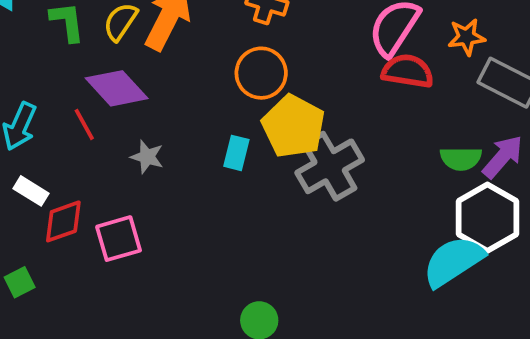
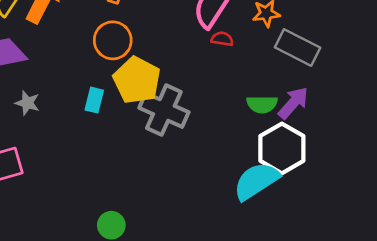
red semicircle: (408, 71) -> (222, 39), size x0.6
gray cross: (330, 166) -> (164, 110), turned -36

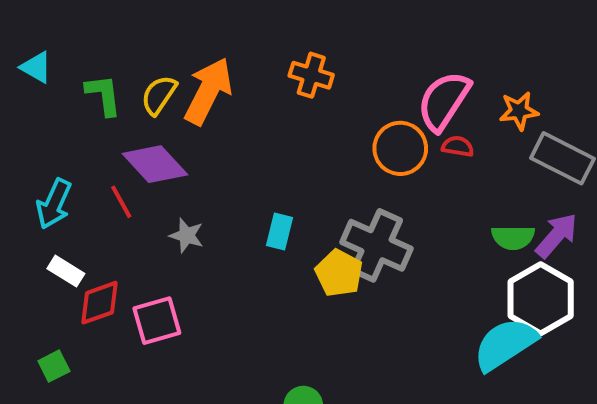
orange circle: (113, 40) -> (400, 148), moved
yellow pentagon: (137, 80) -> (339, 273), moved, size x0.7

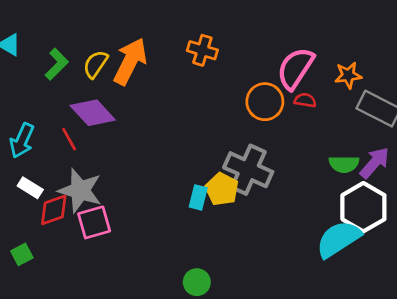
green L-shape: (103, 95) -> (57, 64), turned 52
cyan rectangle: (280, 232) -> (198, 197), moved
gray star: (187, 235) -> (80, 191), moved, size x1.8

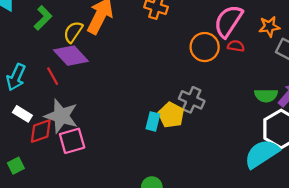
yellow semicircle: (95, 64) -> (73, 32), moved
gray cross: (248, 170) -> (192, 100), size x0.7

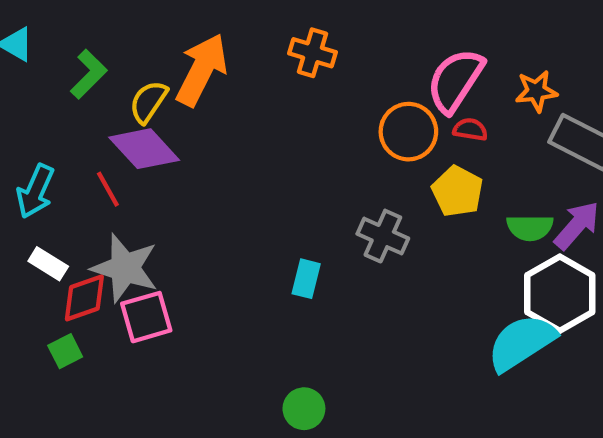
yellow pentagon: (171, 115) -> (457, 191), moved
green square: (16, 166) -> (65, 351), moved

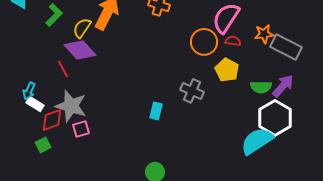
orange star: (536, 91) -> (264, 34), moved
cyan arrow: (35, 191) -> (29, 91), moved, size x0.7
pink square: (146, 317) -> (81, 129), size x0.7

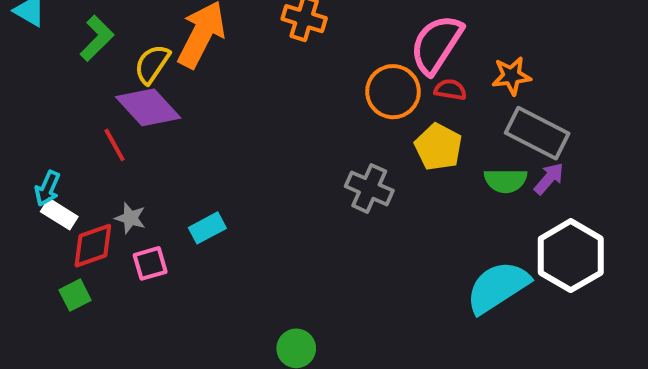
gray rectangle: (286, 47) -> (537, 133), moved
purple arrow: (283, 86) -> (549, 179), size x0.7
gray star: (71, 106) -> (130, 218), size x0.5
cyan rectangle: (156, 111) -> (207, 228), moved, turned 48
white hexagon: (275, 118) -> (571, 256), moved

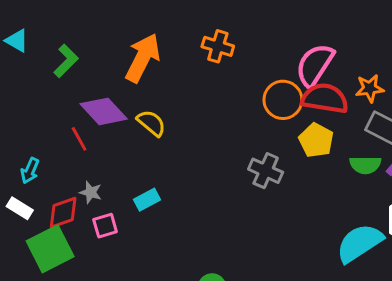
yellow semicircle: (152, 64) -> (151, 123), moved, turned 96
red semicircle: (450, 90) -> (325, 98), size x2.0
white rectangle: (59, 214) -> (20, 208), moved
green square: (75, 295) -> (50, 249), size x2.0

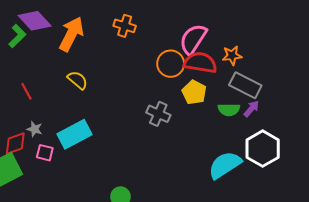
purple diamond: (104, 111) -> (35, 21), moved
cyan rectangle: (147, 200) -> (74, 134), size x1.8
pink square: (105, 226) -> (45, 153), turned 30

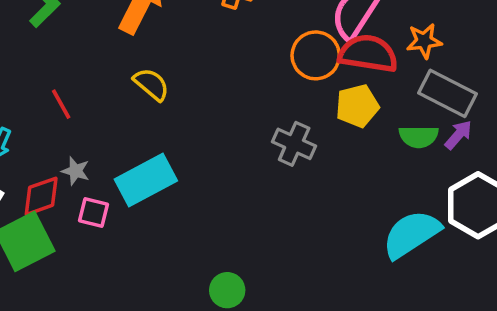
yellow pentagon: (194, 92) -> (357, 106), turned 30

